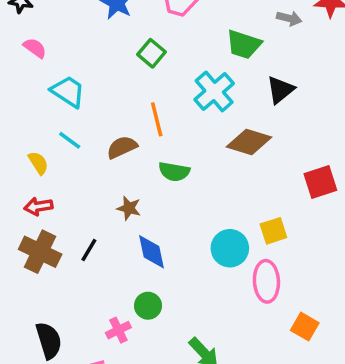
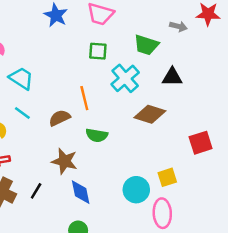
green square: (151, 53) -> (98, 51), moved, turned -36
black triangle: (280, 90) -> (172, 77), turned 40
brown star: (129, 208) -> (65, 161), size x1.5

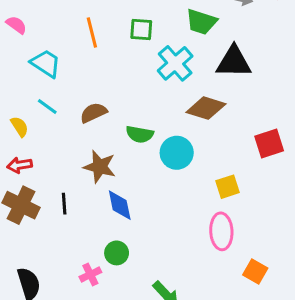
black triangle: (172, 77) -> (234, 62), size x1.4
orange line: (84, 98) -> (92, 33), moved
cyan circle: (136, 190) -> (177, 153), moved
black line: (36, 191) -> (64, 204), turned -35

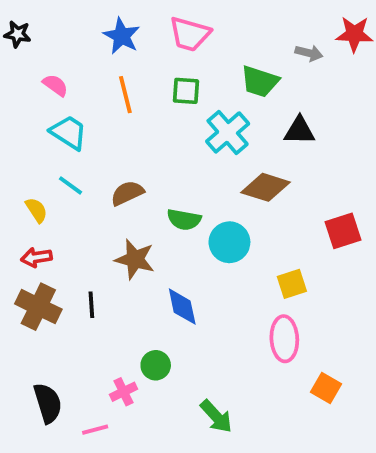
pink semicircle: (16, 25) -> (55, 85), moved
black triangle: (234, 62) -> (299, 131), size x0.7
blue diamond: (120, 205) -> (182, 307), moved

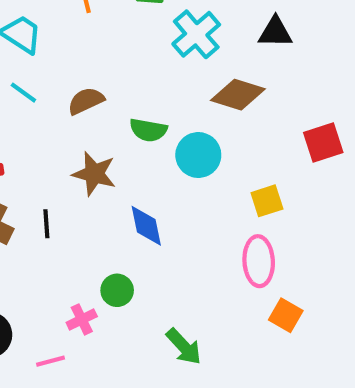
orange square: (326, 388) -> (286, 315), moved

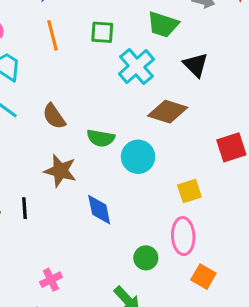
black triangle: (275, 32) -> (196, 65), turned 44
brown semicircle: (86, 101) -> (54, 116), turned -100
green circle: (117, 290) -> (146, 258), moved

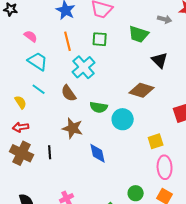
cyan cross: (137, 67) -> (84, 67), moved
pink ellipse: (183, 236) -> (165, 167), moved
green circle: (146, 258) -> (136, 193), moved

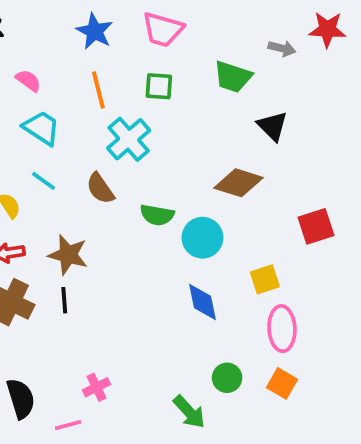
brown star: (73, 128) -> (68, 255), moved
blue diamond: (98, 153) -> (202, 302), moved

